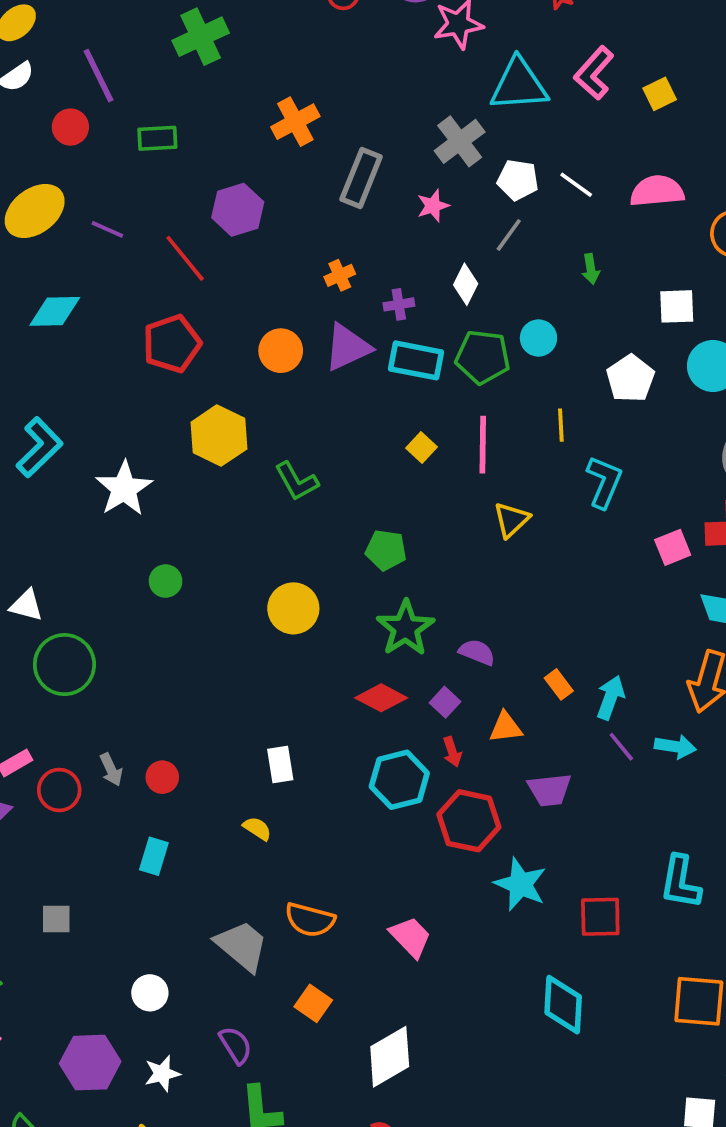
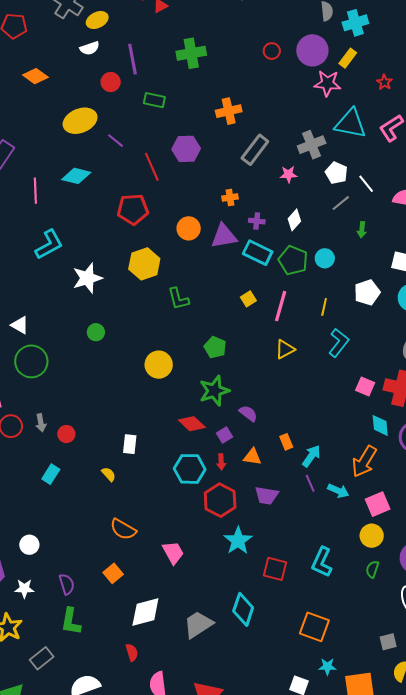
gray line: (509, 235) -> (341, 203), moved
pink square: (673, 547) -> (365, 387), turned 30
gray trapezoid: (242, 946) -> (198, 625), moved, turned -88

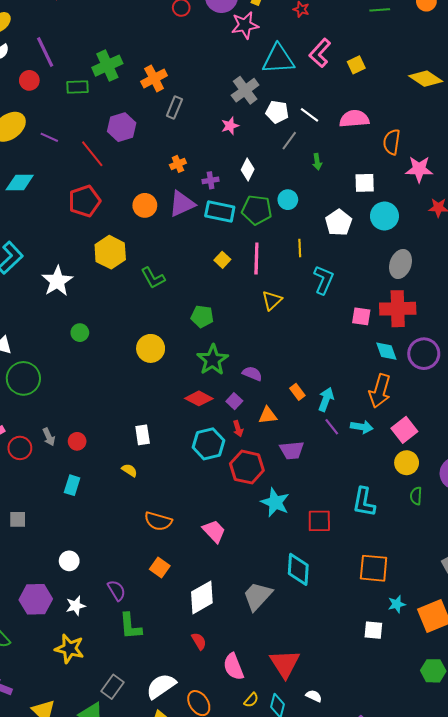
green cross: (191, 53) -> (107, 66), moved
gray rectangle: (255, 150) -> (174, 107), moved, size x0.7
gray rectangle: (42, 658) -> (112, 687), moved

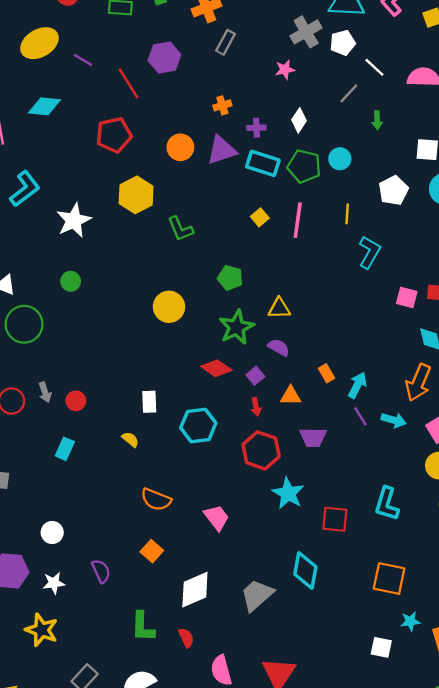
white pentagon: (277, 112) -> (343, 43), moved, turned -30
yellow triangle: (272, 300) -> (279, 308), moved, turned 35
green circle: (80, 333) -> (71, 281), moved
cyan hexagon: (208, 444) -> (198, 425), moved
green L-shape: (130, 626) -> (143, 627), moved

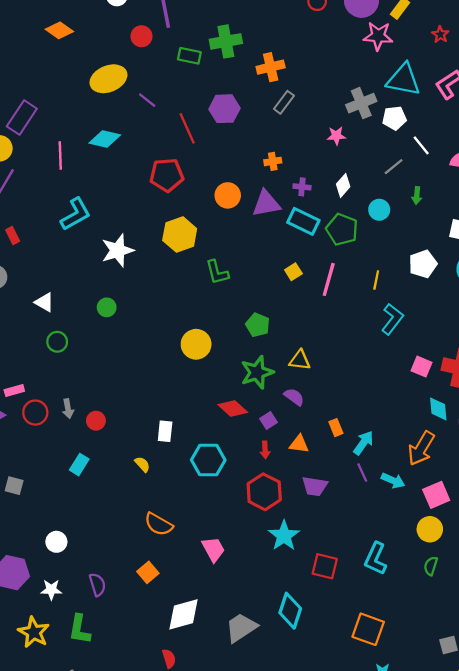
cyan circle: (340, 159) -> (379, 210), moved
green circle: (24, 324) -> (57, 342), size x0.6
green L-shape: (143, 627) -> (79, 629), moved

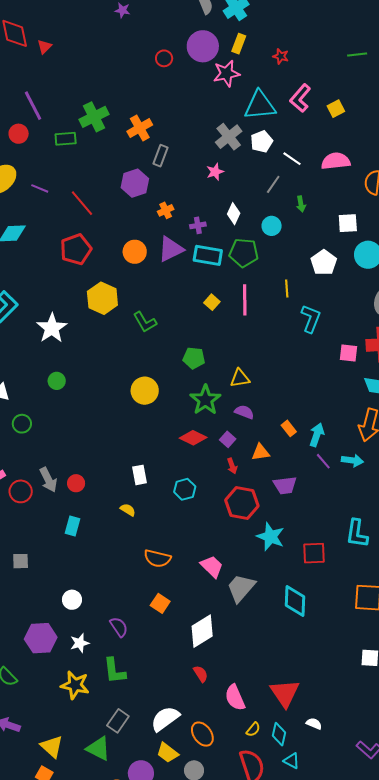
purple hexagon: (224, 109) -> (135, 183), moved
gray arrow: (68, 409) -> (48, 480), size x1.4
cyan hexagon: (208, 460) -> (185, 489), size x0.7
gray trapezoid: (241, 628) -> (241, 588), moved

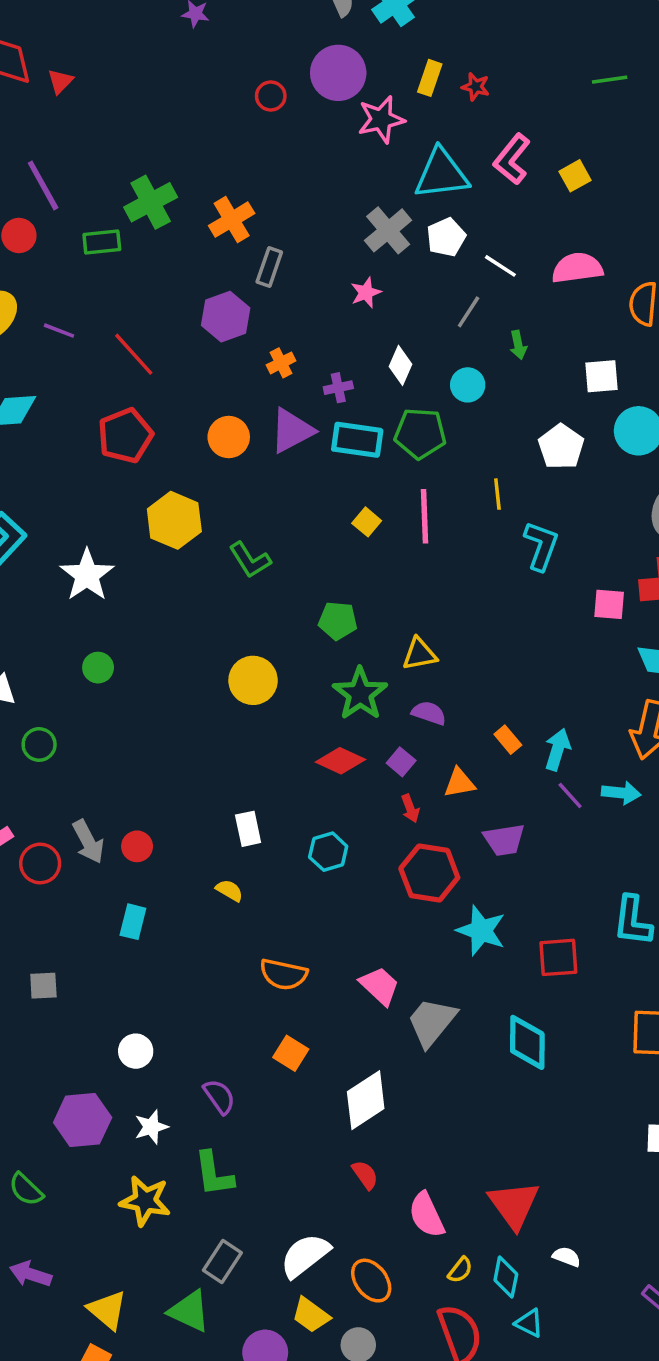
yellow rectangle: (239, 44) -> (430, 78), moved

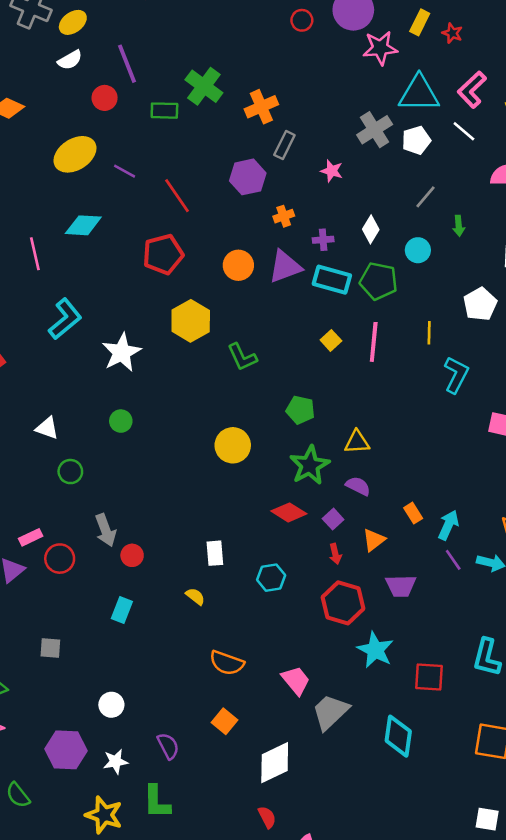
green cross: (151, 202) -> (204, 86), turned -33
white line: (500, 266) -> (464, 131), moved
pink star: (366, 293) -> (332, 171), moved, turned 30
orange triangle: (460, 783) -> (374, 540), turned -35
gray arrow: (88, 842) -> (106, 530), moved

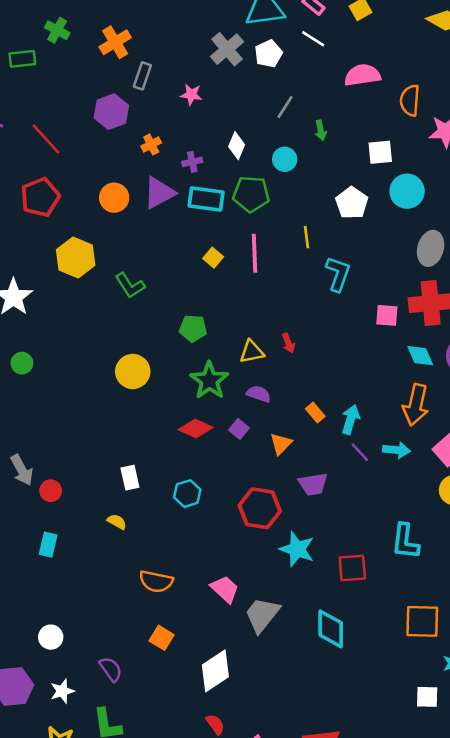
green cross: (204, 86) -> (57, 30), size x0.7
red arrow: (335, 554) -> (288, 343), moved

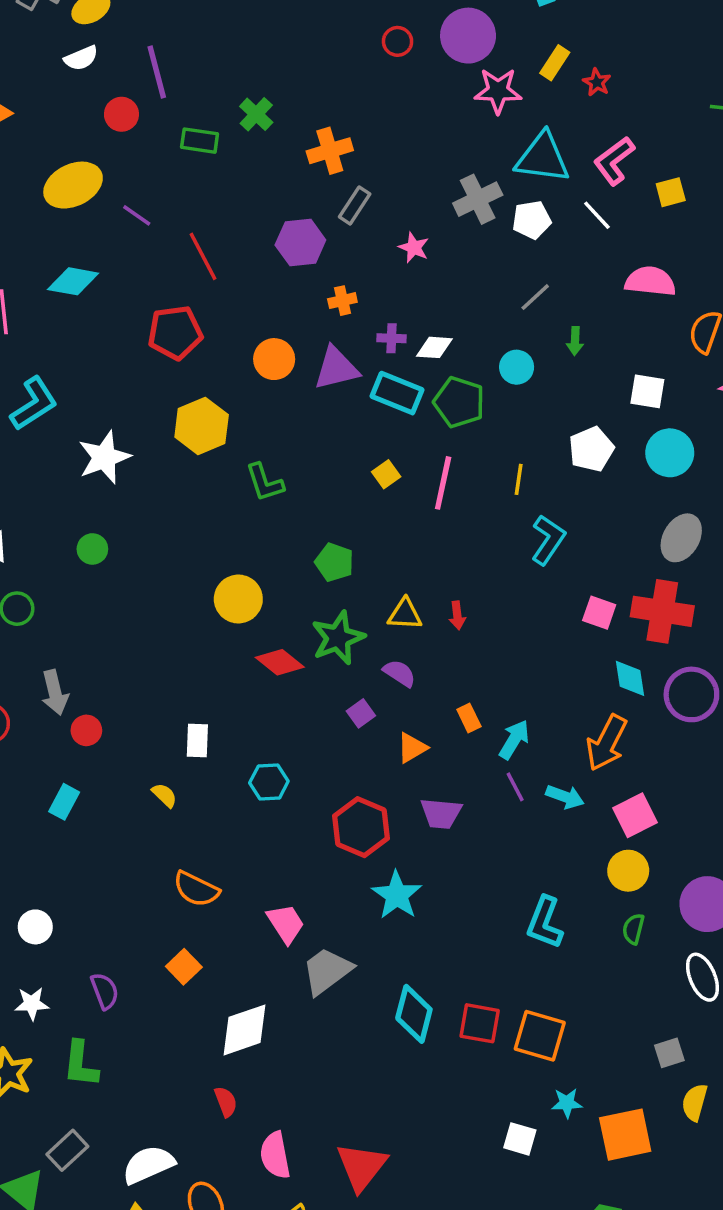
white diamond: (237, 146) -> (434, 347), moved, turned 56
red diamond: (196, 429) -> (280, 662), moved
red square: (352, 568) -> (480, 1023), moved

